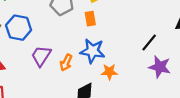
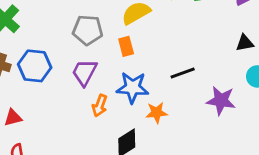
black line: (149, 42) -> (183, 73), moved, turned 36
purple trapezoid: (41, 56) -> (84, 72), moved

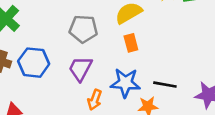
orange rectangle: (126, 46) -> (131, 43), moved
black line: (183, 73) -> (165, 85), moved, turned 30

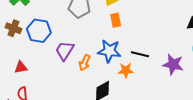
purple trapezoid: (80, 69) -> (65, 51), moved

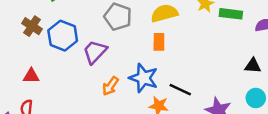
purple trapezoid: (65, 51) -> (95, 52), moved

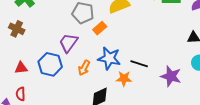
blue hexagon: (63, 36) -> (50, 64), moved
orange rectangle: (159, 42) -> (100, 28), moved, turned 56

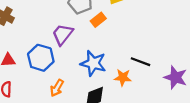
blue star: (109, 58) -> (93, 63), moved
orange arrow: (84, 68) -> (57, 88), moved

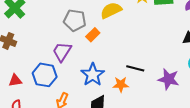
blue star: (93, 63) -> (93, 75), turned 30

